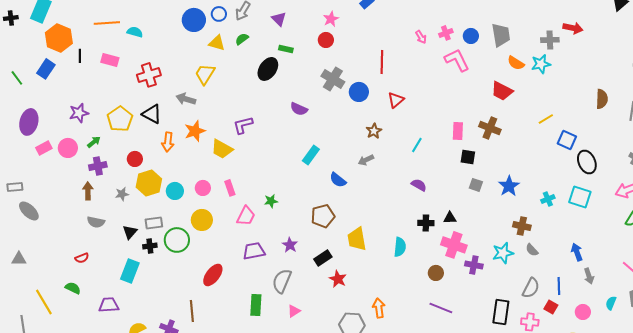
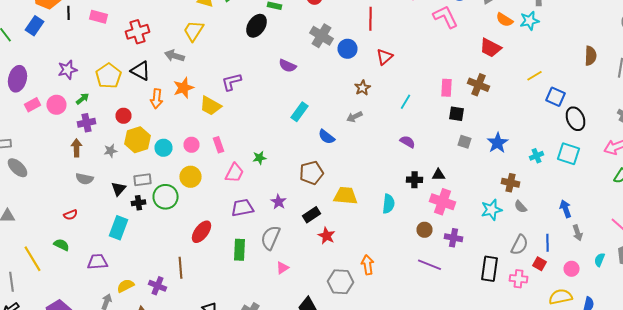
yellow trapezoid: (357, 239) -> (346, 196), turned 105
purple cross: (474, 265) -> (454, 238), moved
green rectangle: (256, 305) -> (240, 250), moved

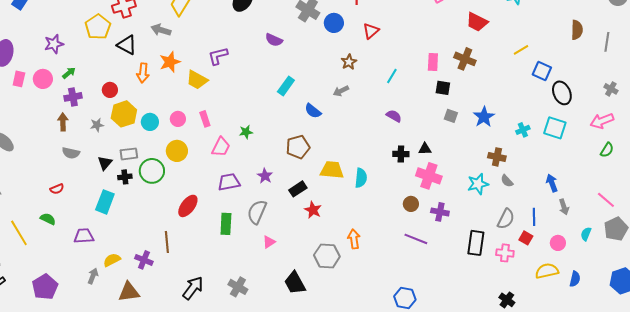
yellow pentagon: (108, 76) -> (98, 27), moved
pink rectangle: (32, 105) -> (19, 79), turned -49
cyan semicircle: (388, 204) -> (361, 178), moved

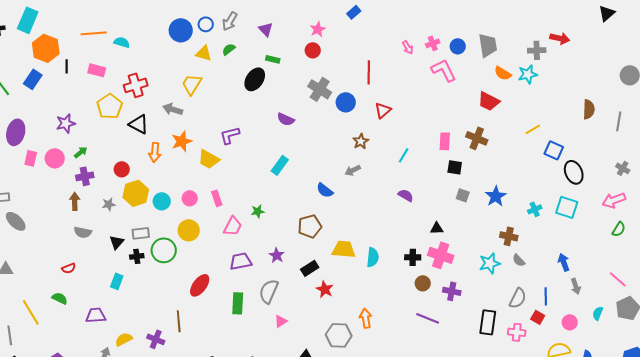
cyan rectangle: (286, 86) -> (280, 165), moved
black cross: (401, 154) -> (413, 257), moved
cyan rectangle: (105, 202) -> (117, 281), size x0.7

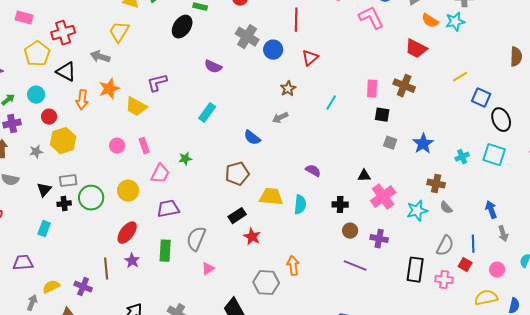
purple semicircle: (406, 195) -> (313, 171), moved
cyan circle: (162, 201) -> (36, 95), moved
yellow circle: (189, 230) -> (128, 191), moved
purple star: (277, 255) -> (132, 261), moved
pink cross: (441, 255) -> (383, 197), moved, turned 35

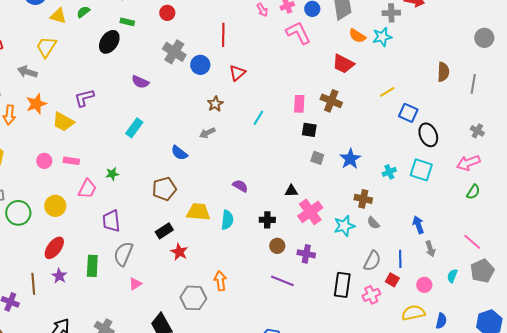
pink rectangle: (144, 146) -> (71, 161), turned -63
purple trapezoid: (168, 209) -> (111, 221), moved, turned -85
pink cross: (444, 280) -> (371, 295), turned -30

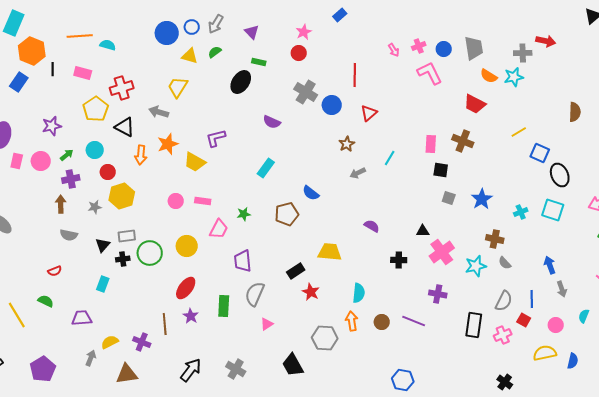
gray arrow: (207, 133) -> (358, 173), moved
brown pentagon: (164, 189) -> (287, 214), moved
cyan semicircle: (227, 220) -> (359, 293), moved
brown circle: (277, 246) -> (382, 322), moved

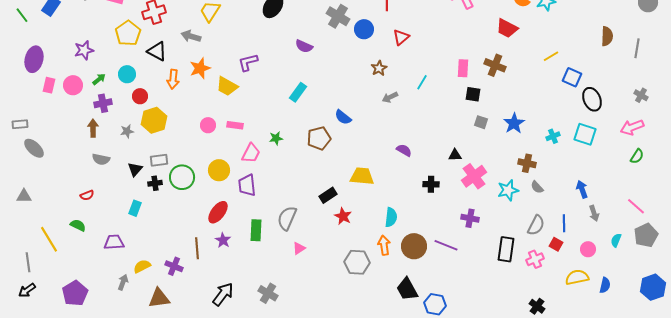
purple trapezoid: (243, 261) -> (247, 185), moved
brown circle: (382, 322) -> (414, 246), size x1.6
black trapezoid: (293, 365) -> (407, 289), moved

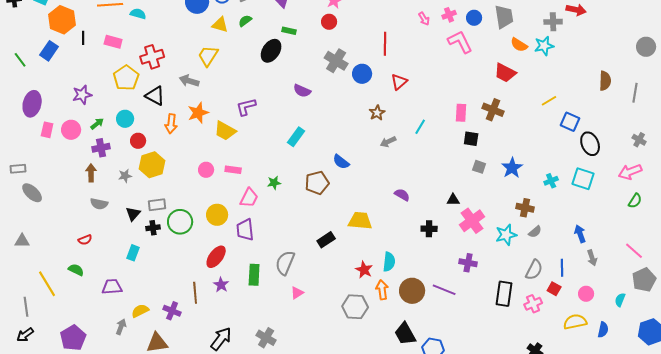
gray semicircle: (537, 187) -> (535, 232), turned -88
red star: (343, 216) -> (364, 270), moved
cyan semicircle: (616, 240) -> (620, 300), moved

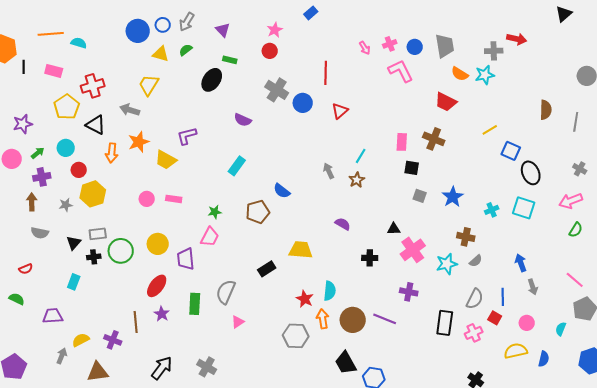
brown star: (377, 113) -> (357, 180), moved
gray arrow: (388, 142) -> (329, 171), turned 91
pink trapezoid: (249, 198) -> (210, 237), moved

